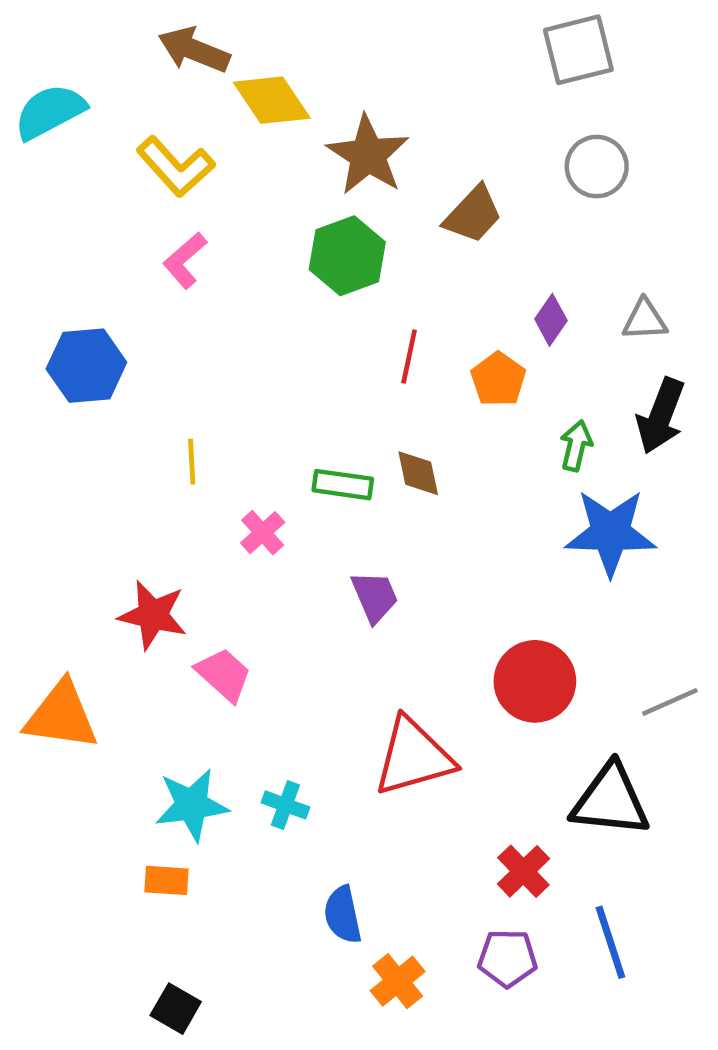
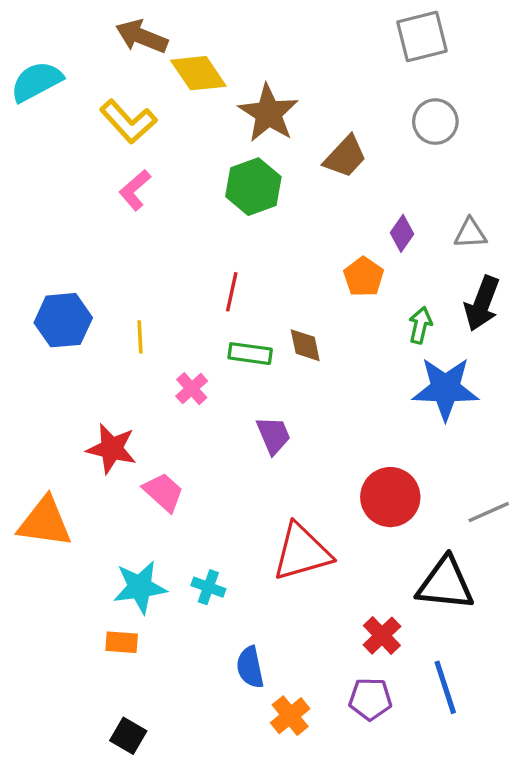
red line: (409, 356) -> (232, 292), moved
blue hexagon: (86, 366) -> (63, 320), moved

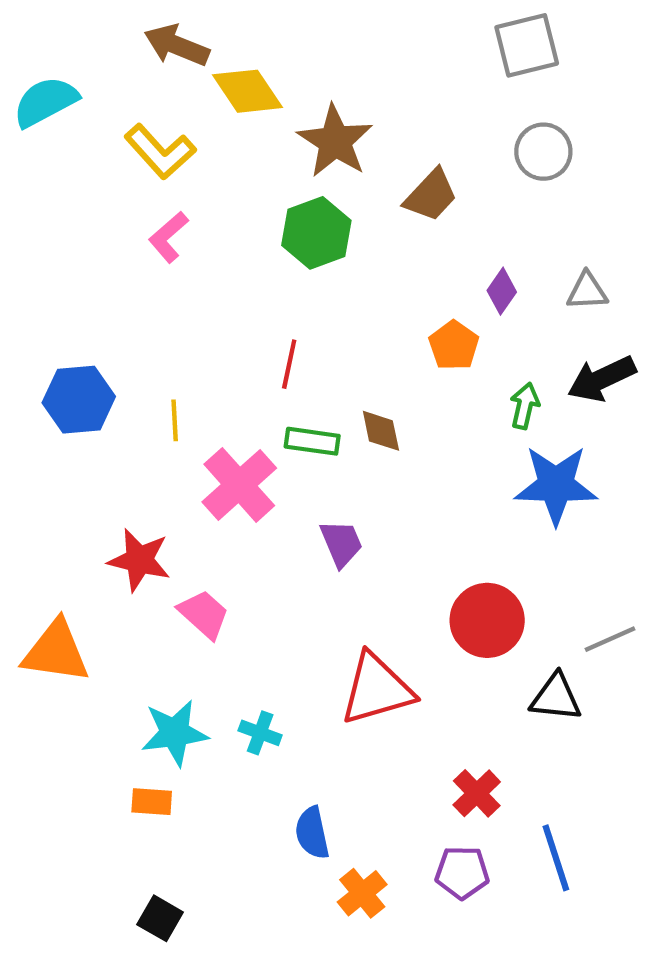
black arrow: (482, 303) -> (602, 379), turned 44
pink cross: (192, 389) -> (239, 485), size x1.8
black triangle: (445, 584) -> (556, 697), moved, size x0.7

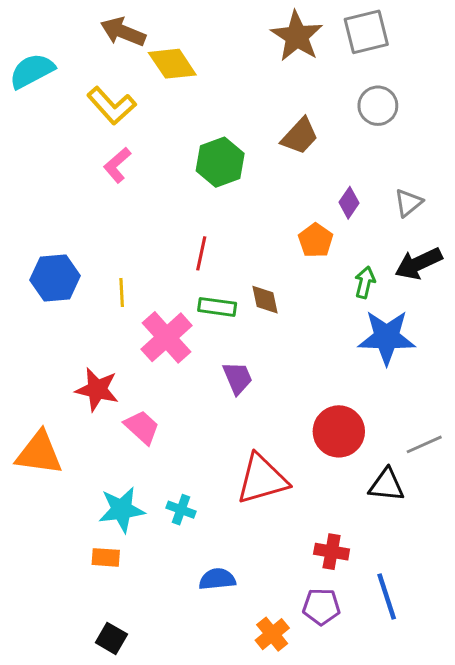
brown star: (335, 141) -> (297, 36), moved
gray triangle: (587, 291) -> (408, 203), turned -36
red cross: (477, 793) -> (332, 552), turned -36
blue semicircle: (312, 833) -> (217, 579), turned 96
orange cross: (362, 893) -> (272, 634), moved

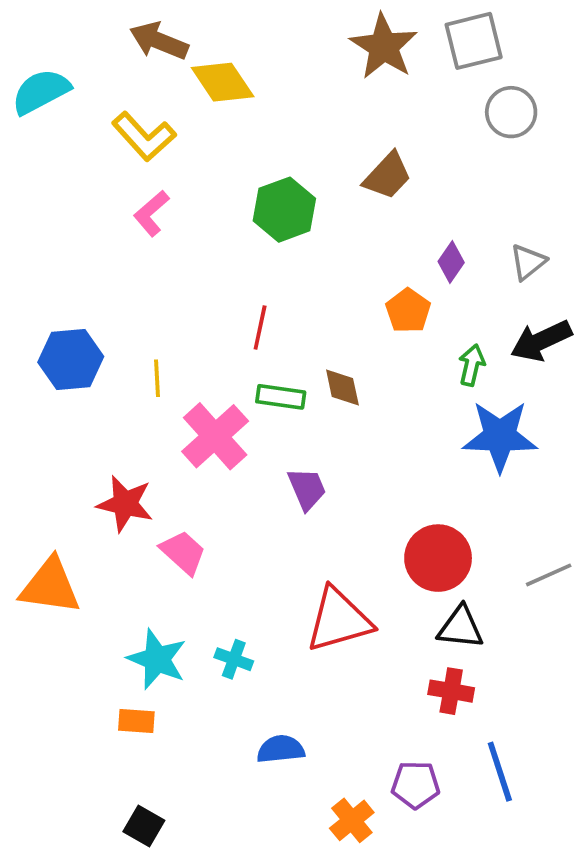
gray circle: (378, 106) -> (511, 112), moved
black triangle: (387, 485) -> (461, 627), moved
cyan star: (122, 510) -> (157, 659), turned 30
red cross: (332, 552) -> (451, 691), moved

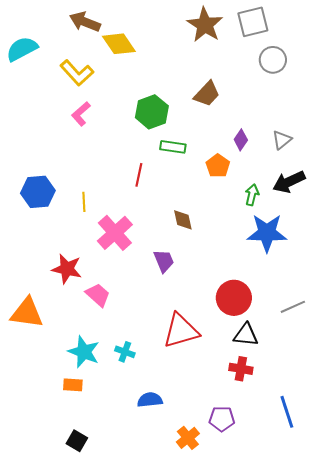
brown diamond: (342, 388) -> (183, 220), moved
green rectangle: (281, 397) -> (173, 147), moved
blue line: (500, 772) -> (287, 412), moved

